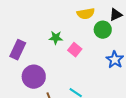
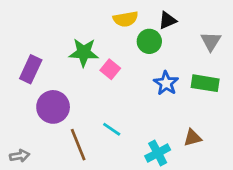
green star: (56, 38) -> (84, 53), size x1.5

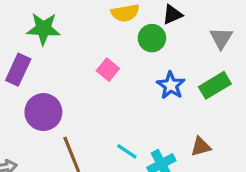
green star: (84, 53) -> (43, 29), moved
green rectangle: (205, 83) -> (215, 85), turned -40
cyan line: (112, 129) -> (127, 151), moved

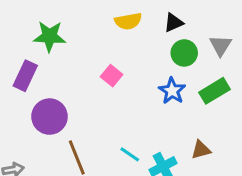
green circle: (152, 38) -> (184, 53), moved

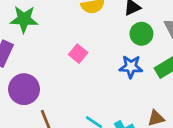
blue star: (172, 91) -> (131, 67), turned -30

